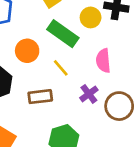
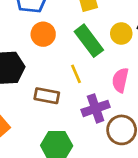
orange circle: (27, 51) -> (43, 34), moved
purple cross: (89, 94) -> (96, 108), size x1.4

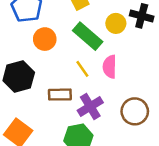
pink semicircle: (120, 80) -> (110, 67), moved
purple cross: (96, 108) -> (90, 106), moved

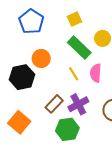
orange circle: (45, 39) -> (41, 58), moved
brown rectangle: (60, 95) -> (54, 104), moved, turned -48

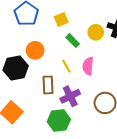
yellow square: (74, 19) -> (61, 19), moved
green rectangle: (79, 47) -> (73, 41), size x0.6
brown rectangle: (54, 104) -> (48, 85), moved, turned -48

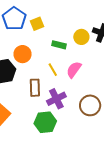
yellow square: (61, 19) -> (37, 24), moved
green rectangle: (73, 41) -> (59, 45), turned -32
pink semicircle: (88, 66) -> (74, 70), turned 30

